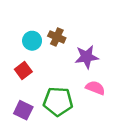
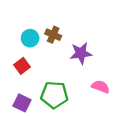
pink semicircle: (95, 88) -> (101, 87), moved

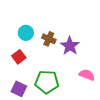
brown cross: (53, 35) -> (49, 39), moved
purple star: (81, 53) -> (70, 46), turned -30

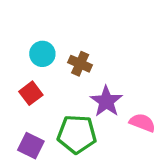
purple star: (70, 46) -> (106, 101), moved

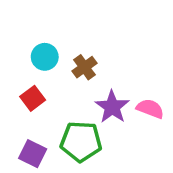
brown cross: (80, 64) -> (84, 67), turned 30
pink semicircle: (142, 123) -> (150, 109), moved

